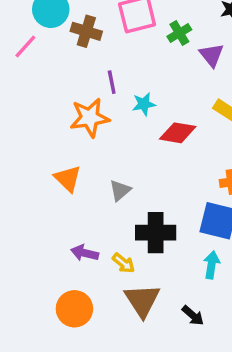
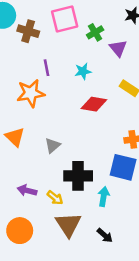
cyan star: (144, 104) -> (83, 71), moved
cyan arrow: (211, 265) -> (104, 197), moved

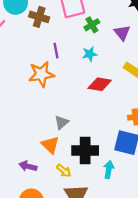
green cross: (95, 32) -> (92, 25), moved
orange triangle: (15, 137) -> (50, 145), moved
purple arrow: (27, 190) -> (28, 166), moved

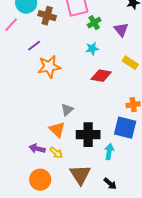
purple line: (56, 51) -> (34, 46), moved, turned 64
yellow arrow: (64, 171) -> (56, 153), moved

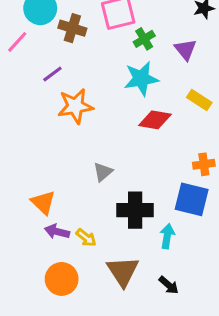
cyan star: (92, 49) -> (141, 79), size x1.6
orange triangle: (57, 130) -> (43, 202), moved

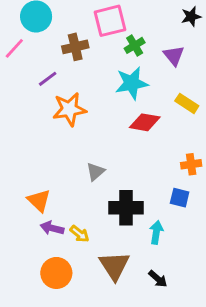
brown cross: (72, 28) -> (75, 47), moved, turned -30
blue square: (192, 199) -> (180, 198), size x0.6

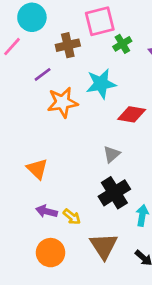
cyan star: (132, 83) -> (101, 84), moved
gray triangle: (95, 172) -> (112, 154), moved
orange triangle: (39, 201) -> (37, 169), moved
black cross: (126, 208) -> (114, 193), turned -32

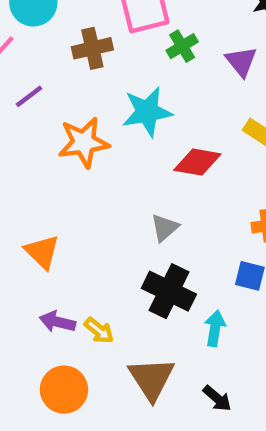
purple line: (43, 74) -> (29, 96), moved
black cross: (114, 193) -> (169, 291), turned -32

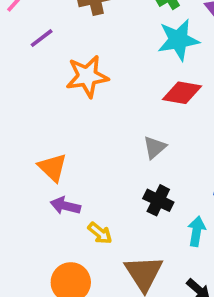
cyan star: (147, 112) -> (178, 40), moved
black cross: (169, 291) -> (158, 200), size x0.7
purple arrow: (57, 322) -> (65, 206), moved

